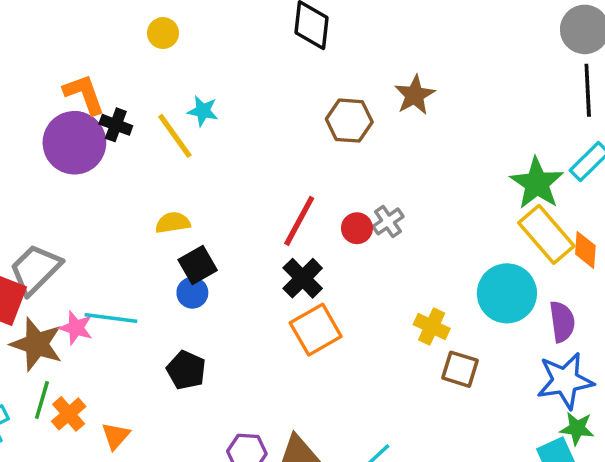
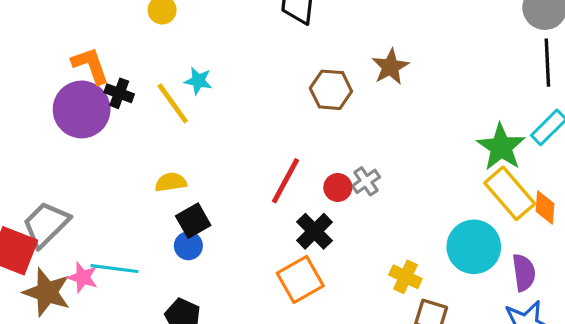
black cross: (303, 278) -> (314, 231), moved

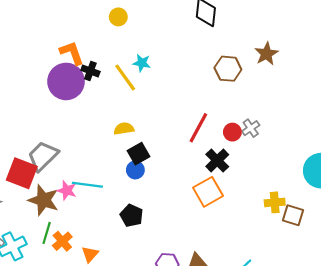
yellow cross: (405, 277) -> (275, 202), moved, turned -30

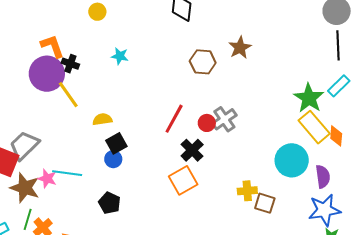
yellow line: (125, 78) -> (68, 95), moved
gray cross: (251, 128) -> (224, 119), size x1.4

